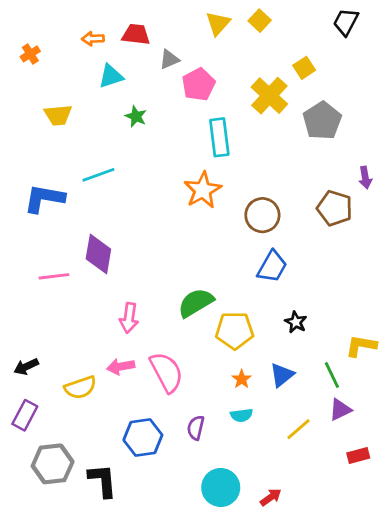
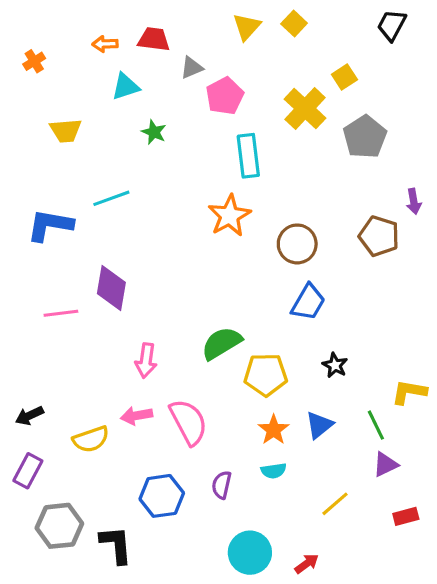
orange star: (242, 379) -> (274, 430), size x1.4
yellow line: (299, 429) -> (335, 504), moved

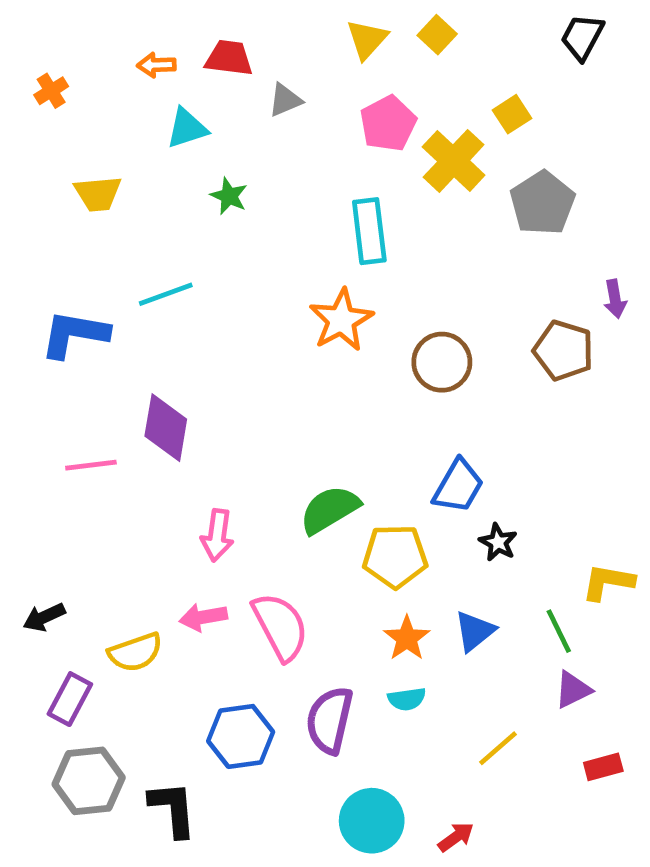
pink pentagon: (225, 96) -> (388, 124), moved
blue trapezoid: (308, 302) -> (458, 486), moved
purple rectangle: (28, 471) -> (70, 699), moved
purple semicircle: (222, 485) -> (330, 720), size x1.6

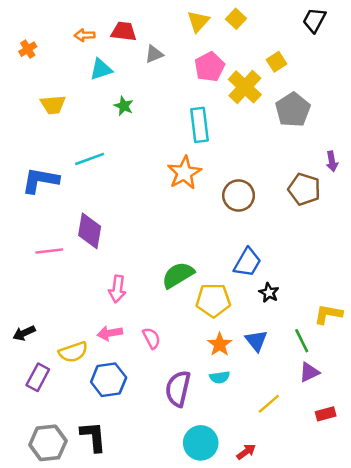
pink semicircle: (280, 627) -> (151, 338), size x0.6
blue triangle: (475, 631) -> (256, 341), turned -30
blue hexagon: (241, 736) -> (109, 380), moved
gray hexagon: (89, 781) -> (48, 443), moved

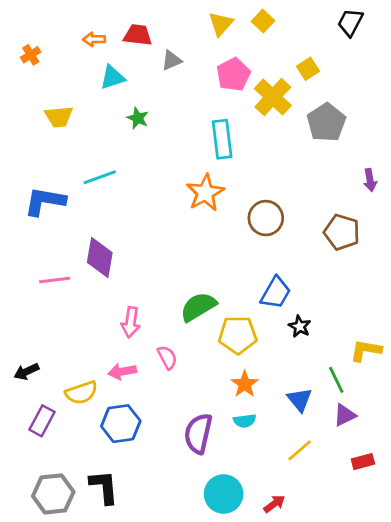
brown pentagon: (304, 189) -> (342, 232), moved
pink semicircle: (151, 338) -> (167, 357), moved
blue triangle: (256, 341) -> (300, 400), moved

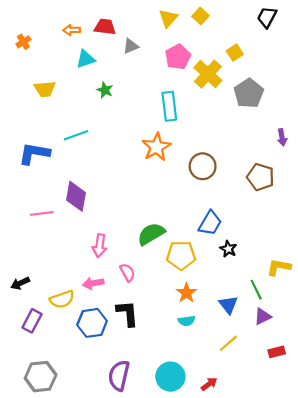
purple semicircle: (198, 433) -> (119, 375), moved
black L-shape: (104, 487) -> (127, 313), moved

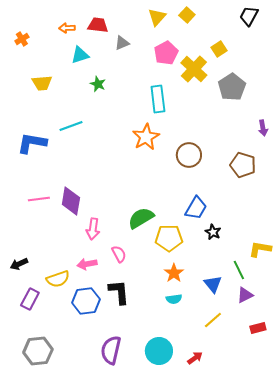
purple diamond: (76, 196) -> (71, 201), moved

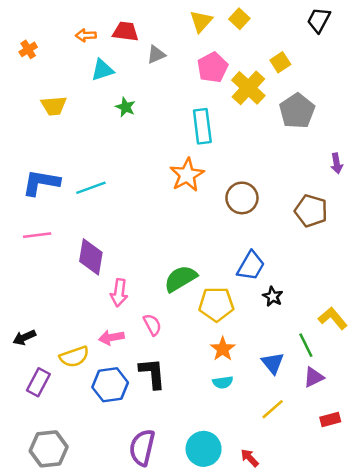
cyan line: (71, 126) -> (91, 188), moved
pink line: (39, 199) -> (37, 235), moved
yellow L-shape: (260, 249) -> (333, 318), turned 40
red arrow: (195, 358) -> (250, 458), turned -98

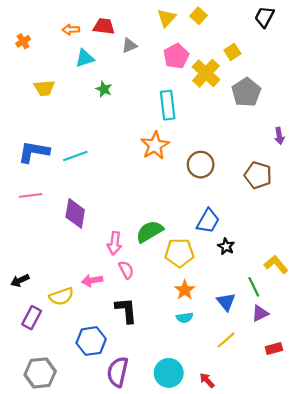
pink arrow: (119, 293) -> (114, 243), moved
blue hexagon: (110, 385) -> (91, 341), moved

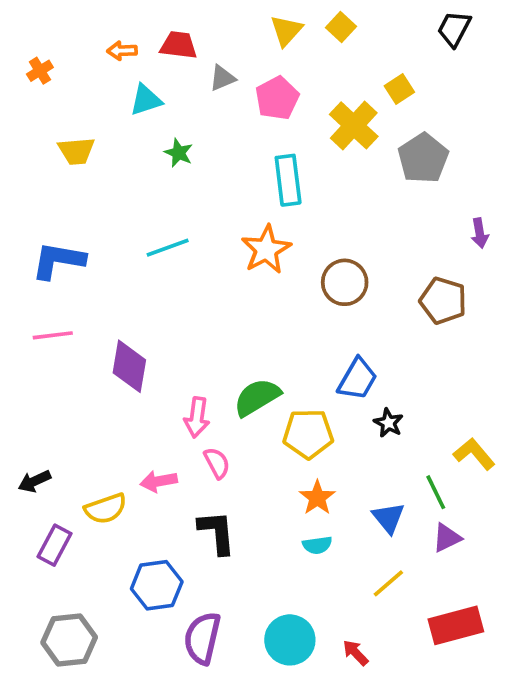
pink pentagon: (176, 56) -> (277, 98), moved
cyan line: (75, 156) -> (168, 248), moved
red rectangle: (274, 348) -> (456, 625), moved, size x1.8

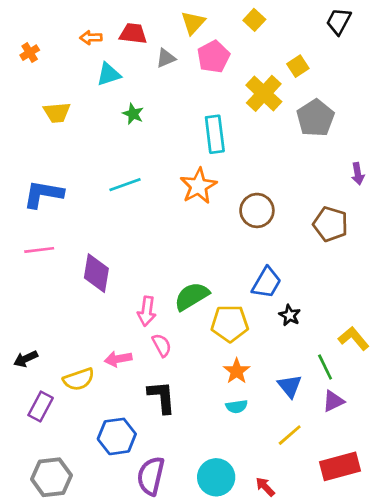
yellow triangle: (286, 31) -> (193, 23), moved
pink pentagon: (277, 98) -> (213, 57), moved

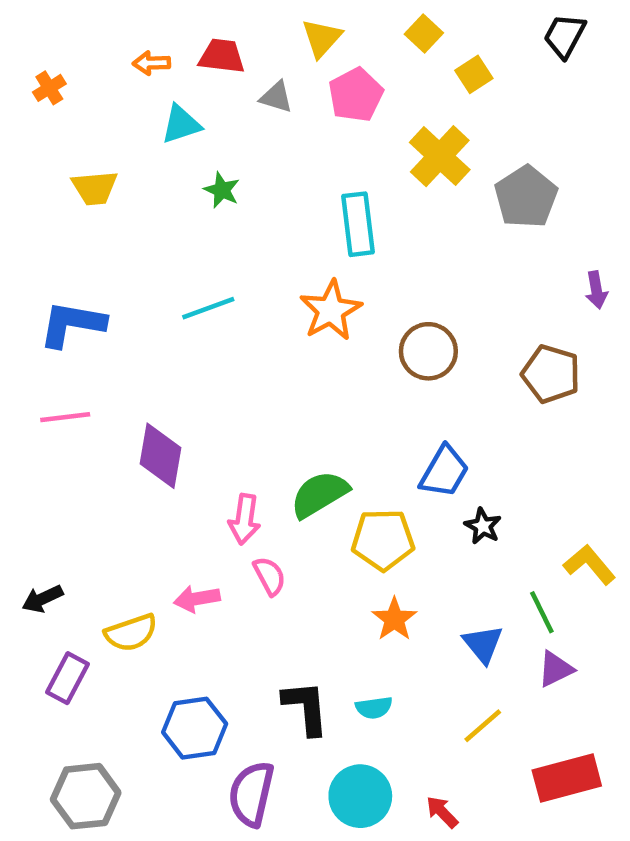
gray triangle: (166, 58) -> (276, 97), turned 40
yellow square: (298, 66) -> (474, 74), moved
black L-shape: (162, 397) -> (306, 708), moved
cyan semicircle: (237, 406) -> (374, 708), moved

